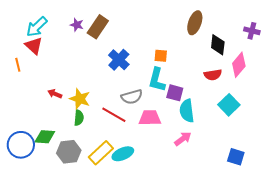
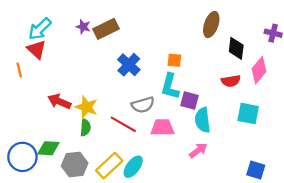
brown rectangle: (98, 27) -> (106, 29), turned 30
red arrow: (55, 94) -> (59, 102), size x1.5
cyan square: (229, 105) -> (248, 113), turned -35
cyan ellipse: (123, 154) -> (133, 167), turned -30

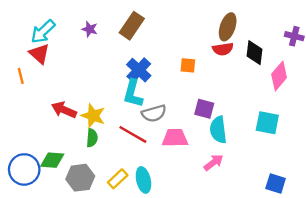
brown rectangle: (106, 29) -> (132, 26), moved, turned -30
red semicircle: (231, 81) -> (223, 49), moved
cyan L-shape: (170, 86) -> (133, 93), moved
yellow rectangle: (109, 166) -> (118, 179), size x0.7
cyan ellipse: (133, 167) -> (143, 180), turned -50

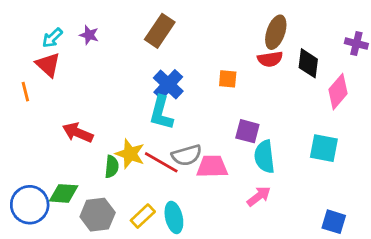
purple star: (90, 29) -> (89, 35), moved
cyan arrow: (43, 32) -> (52, 38), size x0.7
gray semicircle: (154, 113) -> (187, 155), moved
yellow star: (93, 116) -> (130, 154), moved

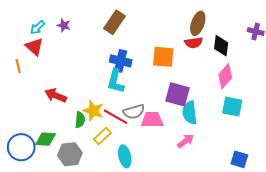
orange square: (228, 79) -> (163, 57), size x1.6
blue cross: (168, 85) -> (121, 61), turned -30
pink diamond: (338, 92) -> (225, 76), moved
purple square: (247, 131) -> (177, 94), size x1.4
yellow rectangle: (143, 216) -> (102, 136), moved

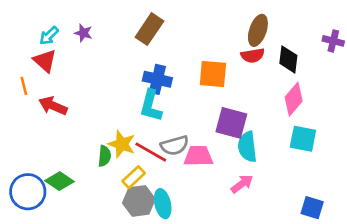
red arrow: (56, 95) -> (53, 106), moved
green diamond: (46, 139) -> (60, 181), turned 30
gray hexagon: (70, 154) -> (139, 201), moved

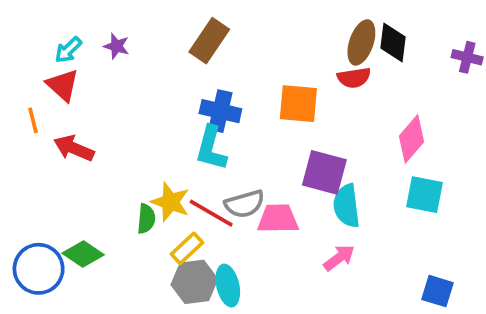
black diamond: (288, 59) -> (393, 42), moved

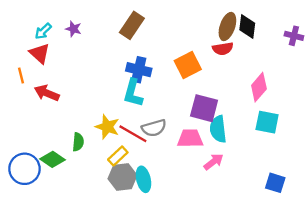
orange square: (298, 104) -> (188, 65), turned -32
green semicircle: (146, 219) -> (78, 142), moved
pink trapezoid: (278, 219) -> (190, 138), moved

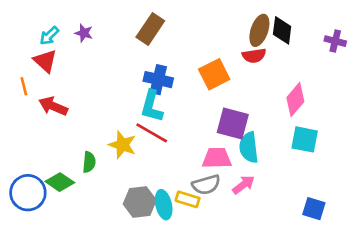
gray semicircle: (154, 128) -> (206, 185), moved
red line: (133, 134) -> (152, 133), moved
yellow rectangle: (118, 156) -> (188, 199), moved, turned 60

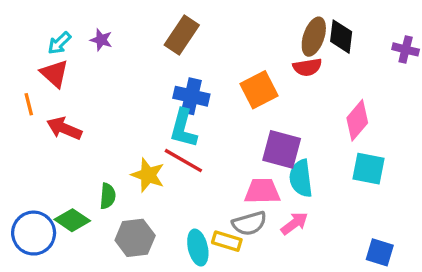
gray hexagon: (140, 202) -> (135, 238), moved

